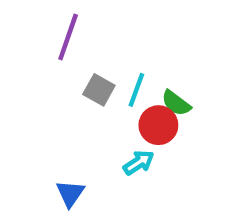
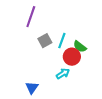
gray square: (99, 90) -> (45, 41), turned 32

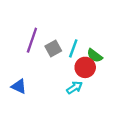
purple line: (31, 17) -> (32, 40), moved
blue triangle: (32, 88) -> (19, 86), moved, turned -40

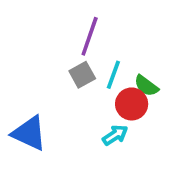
purple line: (32, 40) -> (90, 36), moved
blue triangle: (19, 86) -> (29, 133), size x1.5

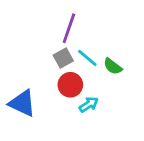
cyan line: (113, 75) -> (87, 58), turned -70
red circle: (132, 104) -> (70, 85), moved

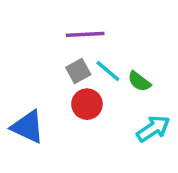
purple line: (69, 28) -> (85, 34), turned 68
cyan arrow: (89, 105) -> (153, 129), moved, size x1.4

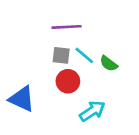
gray square: (78, 71) -> (61, 55), turned 36
cyan arrow: (153, 129) -> (92, 111), moved

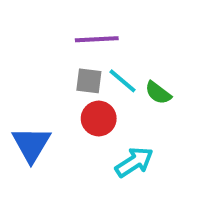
blue triangle: (22, 99) -> (31, 144), turned 36

